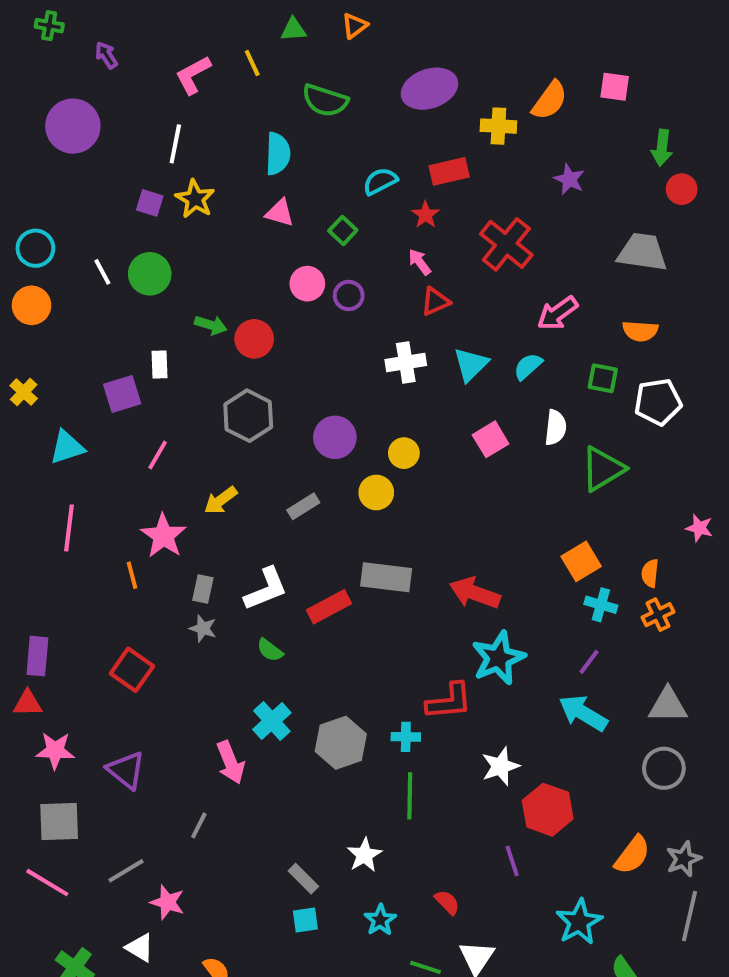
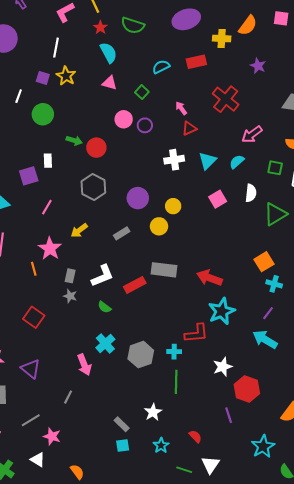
cyan semicircle: (278, 154) -> (108, 53), turned -30
red star: (426, 215) -> (100, 27), moved
white line: (102, 272) -> (19, 96), moved, turned 48

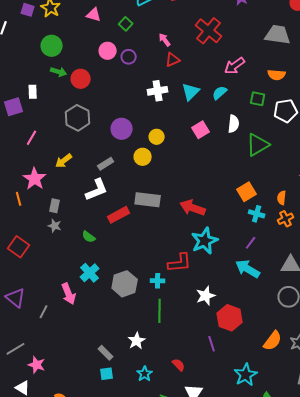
green circle: (43, 114) -> (52, 46), moved
white L-shape: (102, 276) -> (97, 190), moved
gray line: (68, 397) -> (44, 312), moved

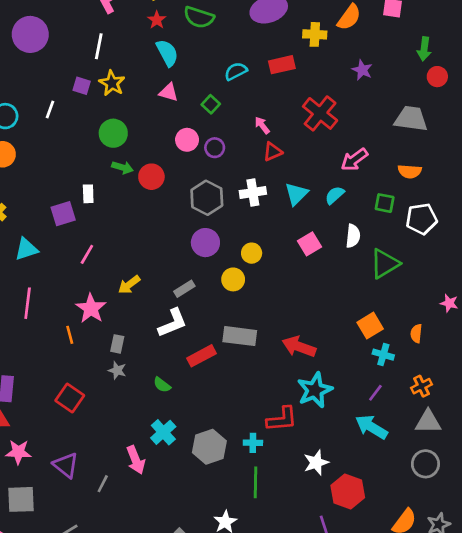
gray hexagon: (78, 118) -> (207, 198), moved
orange cross: (286, 219) -> (422, 386), moved

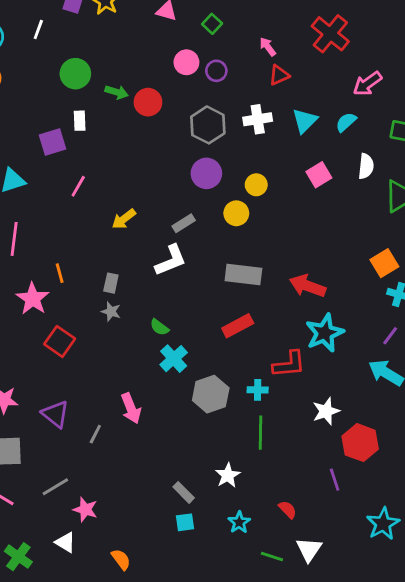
green circle: (113, 133) -> (75, 74), moved
pink star: (91, 308) -> (33, 299), moved
red rectangle: (202, 356) -> (238, 326), moved
cyan cross: (163, 432) -> (174, 359), moved

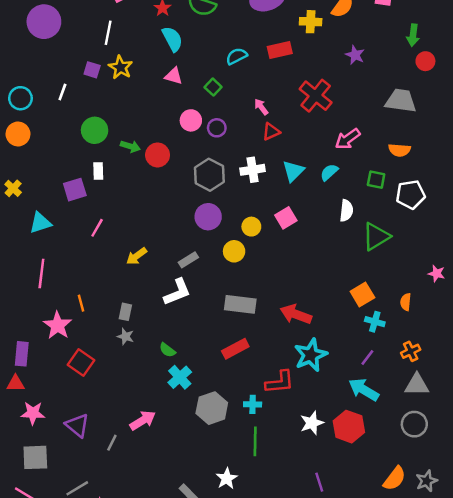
pink square: (319, 175) -> (286, 218), moved
pink arrow: (131, 408) -> (143, 420), turned -100
red hexagon: (360, 443) -> (349, 427), moved

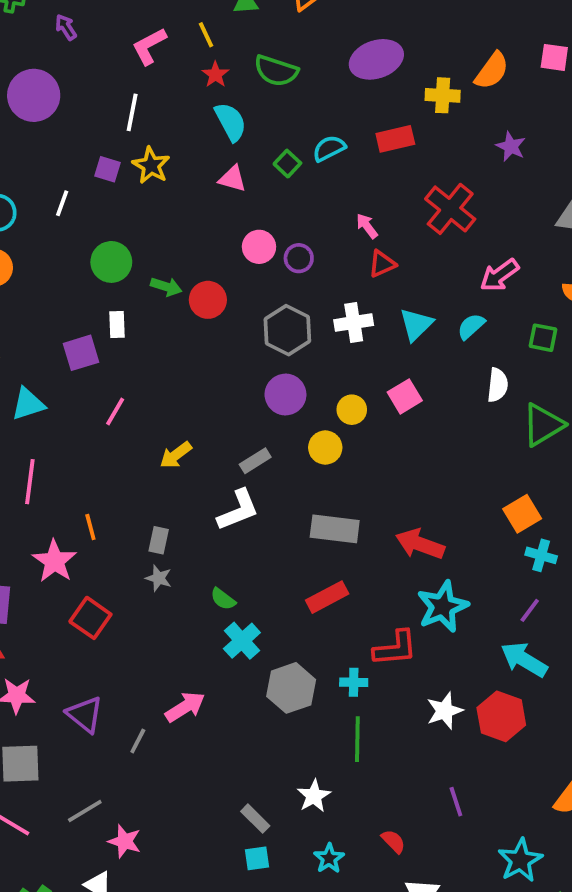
green square: (213, 87) -> (287, 164), moved

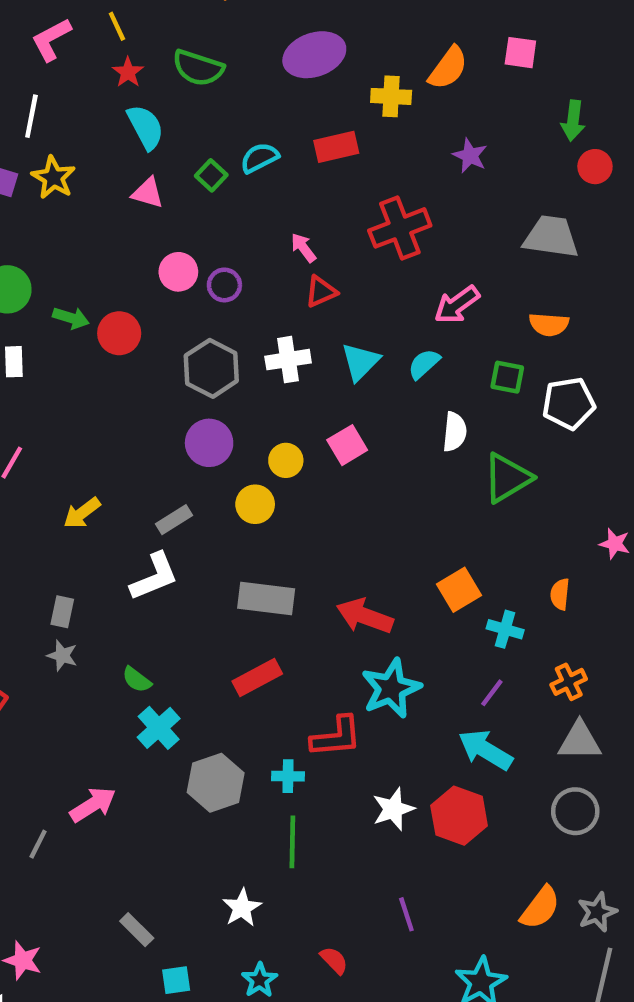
red cross: (450, 209) -> (400, 228), turned 30
orange square: (522, 514) -> (459, 590), moved
gray rectangle: (255, 819) -> (137, 930), moved

